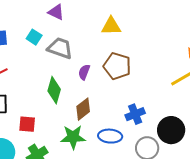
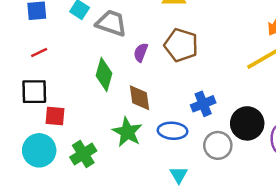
brown diamond: (83, 109) -> (139, 98), turned -60
red square: (27, 124) -> (55, 116), moved
green star: (73, 137) -> (127, 132), turned 30

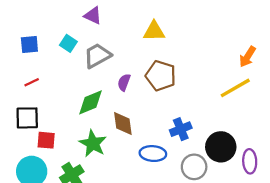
gray trapezoid: (111, 23) -> (97, 56), turned -48
green diamond: (104, 74) -> (91, 102), turned 52
green star: (127, 132) -> (93, 144), moved

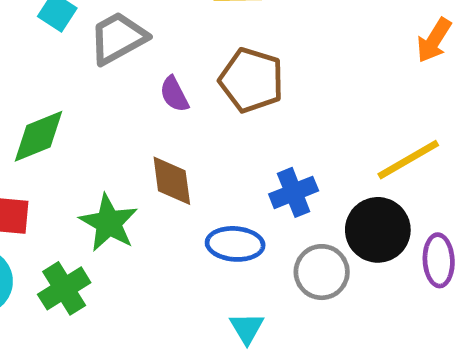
purple semicircle: (124, 82) -> (174, 94), turned -48
yellow line: (235, 88) -> (408, 160), moved
green diamond: (91, 102) -> (38, 136), moved

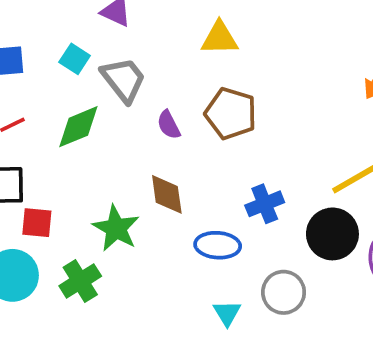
gray trapezoid: (118, 38) -> (123, 80), turned 81
green diamond: (38, 136) -> (78, 127), moved
gray circle: (322, 272) -> (284, 292), moved

